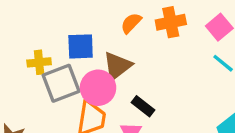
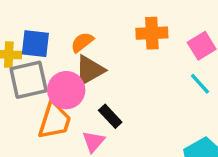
orange semicircle: (131, 23) -> (82, 42), moved
blue square: (81, 46) -> (35, 44), moved

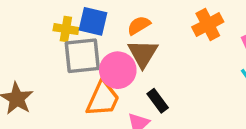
orange cross: (152, 33) -> (208, 24), turned -32
brown triangle: (90, 70) -> (143, 54), turned -36

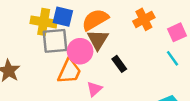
orange semicircle: (139, 25) -> (95, 20), size x1.6
yellow cross: (66, 29) -> (44, 22), size x1.5
black rectangle: (158, 101) -> (119, 64), moved

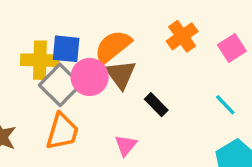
gray square: (55, 41) -> (60, 85), turned -32
pink circle: (80, 51) -> (90, 77), moved
cyan line: (173, 58) -> (225, 105), moved
orange trapezoid: (69, 71) -> (62, 132), moved

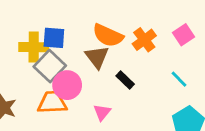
orange cross: (182, 36) -> (144, 40), moved
orange semicircle: (113, 47) -> (108, 35), moved, turned -116
pink circle: (90, 77) -> (67, 85), moved
orange trapezoid: (62, 132) -> (52, 102), turned -108

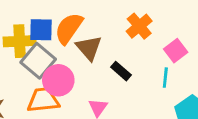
orange semicircle: (108, 35) -> (69, 28), moved, turned 104
pink square: (183, 35) -> (176, 51), moved
cyan line: (179, 79) -> (165, 78), moved, turned 54

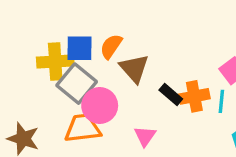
orange cross: (139, 26) -> (194, 96), moved, turned 30
orange semicircle: (69, 28) -> (111, 46), size x0.7

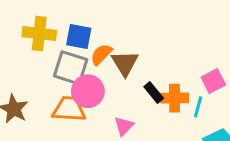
orange semicircle: (111, 46) -> (101, 54), moved
yellow cross: (55, 61) -> (39, 34), moved
gray square: (77, 84) -> (71, 68), turned -32

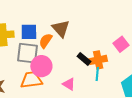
brown triangle: (125, 63) -> (61, 29), moved
cyan line: (198, 107) -> (97, 74), moved
pink triangle: (124, 126) -> (69, 84), turned -32

